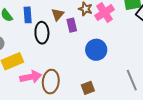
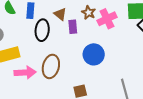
brown triangle: (58, 14) -> (60, 14), turned -40
brown ellipse: (51, 82) -> (51, 66), moved

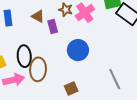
black ellipse: (42, 30) -> (24, 56), moved

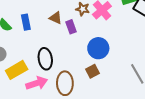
brown ellipse: (38, 69) -> (65, 83), moved
brown square: (71, 89) -> (92, 71), moved

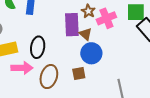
brown triangle: (56, 18) -> (86, 34), moved
purple rectangle: (71, 27) -> (72, 25), size x1.6

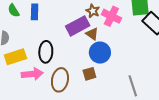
pink cross: (106, 18) -> (111, 16), turned -36
purple rectangle: (72, 25) -> (78, 26), turned 70

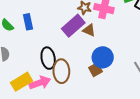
blue circle: (100, 53) -> (103, 57), moved
yellow rectangle: (15, 57) -> (22, 82), moved
brown ellipse: (60, 80) -> (61, 71), moved

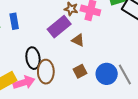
brown triangle: (89, 30) -> (78, 40), moved
blue circle: (103, 57) -> (107, 74), moved

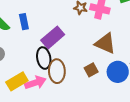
purple rectangle: (59, 27) -> (53, 37), moved
brown triangle: (78, 40) -> (105, 43), moved, size x1.6

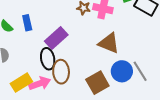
brown square: (91, 70) -> (97, 83), moved, size x1.6

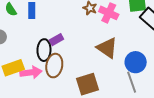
purple rectangle: (56, 38) -> (56, 40), moved, size x0.6
blue circle: (122, 71) -> (136, 62), moved

